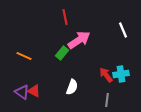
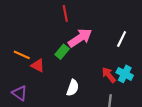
white line: (123, 30) -> (122, 39), moved, turned 49
cyan cross: (121, 74) -> (125, 74), turned 35
red triangle: (34, 91) -> (38, 65), moved

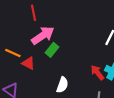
red line: (65, 13) -> (33, 13), moved
pink arrow: (80, 38) -> (43, 35), moved

